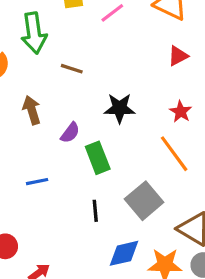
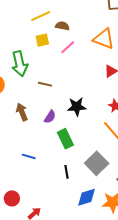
purple semicircle: (70, 133) -> (50, 117), moved
blue line: (37, 182) -> (29, 156), turned 32

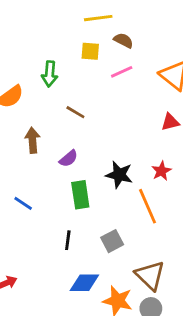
green arrow: (20, 64) -> (50, 74), size x0.7
black star: (77, 107) -> (119, 175), moved
gray square: (97, 163) -> (112, 241), size x0.7

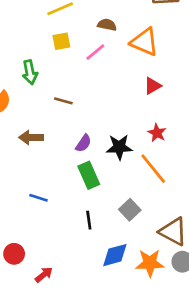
brown semicircle: (123, 40) -> (107, 25), moved
brown arrow: (33, 140) -> (31, 137), turned -70
purple semicircle: (69, 159) -> (83, 143), moved

